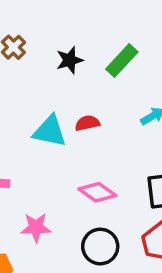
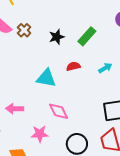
red semicircle: (87, 123) -> (73, 66), moved
pink diamond: (97, 192) -> (59, 111), moved, turned 30

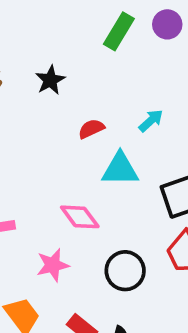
green rectangle: (87, 36) -> (119, 31), moved
cyan triangle: (46, 78) -> (120, 169), moved

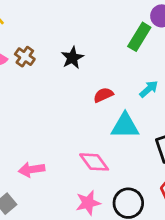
green rectangle: (119, 31) -> (139, 37), moved
pink star: (53, 265) -> (88, 203), moved

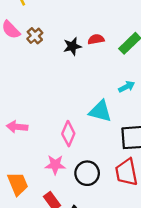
red semicircle: (103, 95) -> (96, 39), moved
pink diamond: (94, 162) -> (68, 134), turned 45

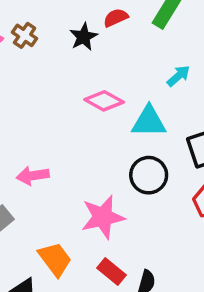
pink diamond: (68, 134) -> (104, 101), moved, turned -70
pink star: (55, 165) -> (103, 217), size x1.4
black circle: (87, 173) -> (149, 175), moved

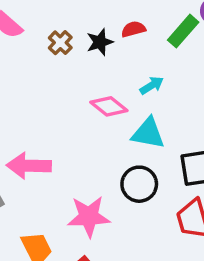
brown cross: (25, 35) -> (60, 43), moved
cyan arrow: (178, 76) -> (152, 85), moved
pink arrow: (33, 176) -> (29, 166), size x1.4

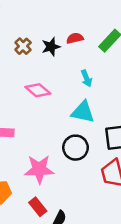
cyan arrow: (152, 85) -> (86, 78), turned 98
pink diamond: (109, 106) -> (38, 90), moved

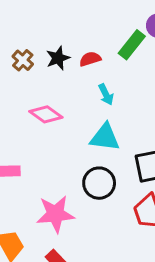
red semicircle: (75, 38) -> (90, 59), moved

